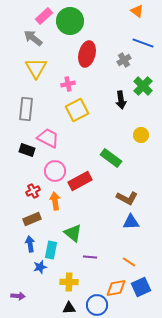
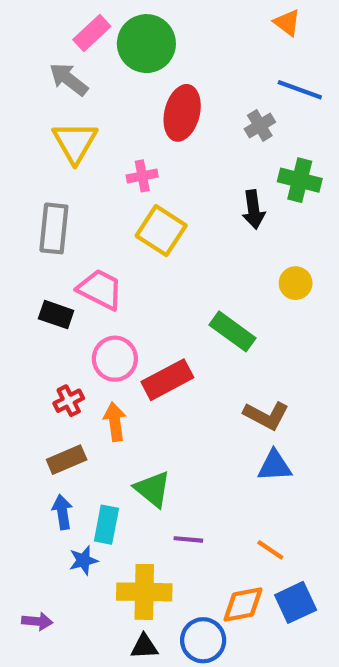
green cross: (143, 86) -> (300, 180), turned -30
yellow square: (77, 110) -> (161, 231), turned -30
yellow cross: (69, 282) -> (144, 592), size x1.4

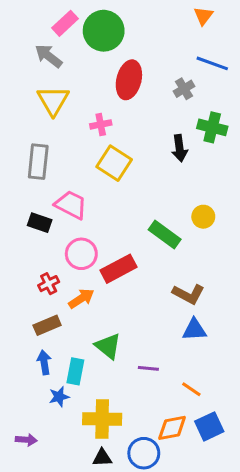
orange triangle: (287, 23) -> (203, 16), turned 30
yellow circle: (296, 283) -> (203, 217), moved
orange arrow: (115, 422) -> (81, 298), turned 65
purple line: (188, 539) -> (148, 368), moved

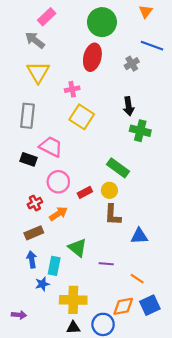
green circle: (104, 31) -> (102, 22), moved
green cross: (212, 127) -> (140, 131), moved
yellow circle: (203, 217) -> (109, 190), moved
red rectangle: (119, 269) -> (85, 192), size x0.6
brown L-shape: (188, 294) -> (113, 215), moved, turned 65

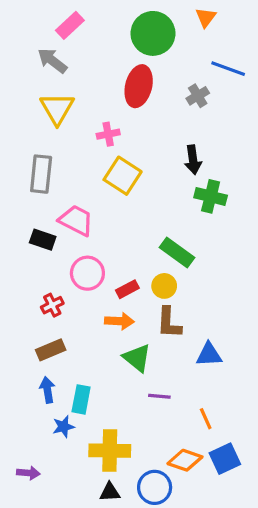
orange triangle: (146, 11) -> (206, 17), moved
orange arrow: (58, 214) -> (119, 321), moved, turned 36
green triangle: (77, 248) -> (137, 358), moved
orange line: (137, 279) -> (206, 419), turned 32
orange diamond: (123, 306) -> (185, 460), turned 30

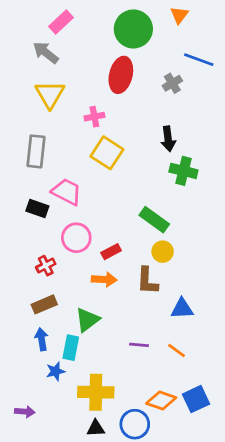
yellow circle: (164, 286) -> (163, 252), moved
green triangle: (137, 358) -> (87, 320), moved, turned 44
orange line: (206, 419) -> (177, 350), moved, turned -30

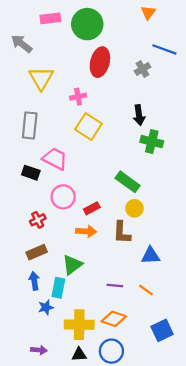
pink rectangle: (61, 22) -> (50, 18), turned 36
green circle: (133, 29) -> (87, 24), moved
gray arrow: (46, 53) -> (22, 44), moved
orange diamond: (161, 401) -> (114, 319), moved
purple arrow: (25, 412) -> (39, 350), moved

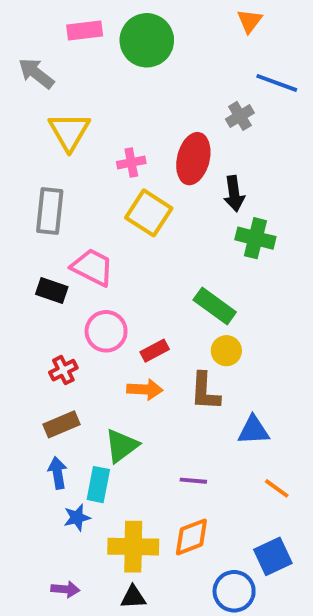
red ellipse: (100, 62) -> (193, 159), moved
orange line: (146, 290) -> (277, 488), moved
orange diamond: (114, 319) -> (191, 537), turned -40
blue circle: (111, 351) -> (234, 591), moved

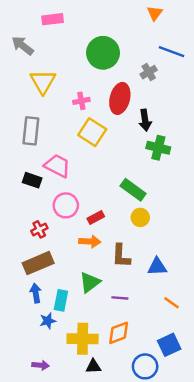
green circle: (147, 40) -> (103, 53), moved
brown L-shape: (205, 391) -> (121, 256), moved
brown rectangle: (61, 424) -> (38, 263), size x1.4
green triangle: (122, 446) -> (90, 282), moved
black triangle: (133, 597) -> (93, 366), moved

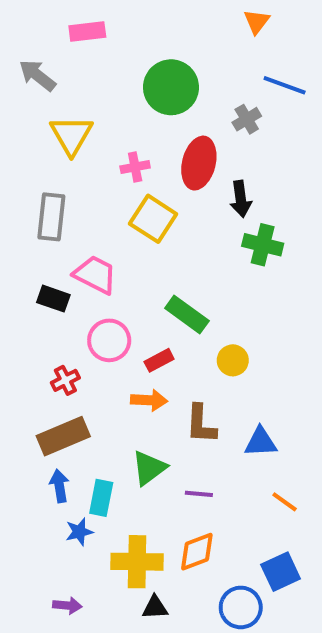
green rectangle: (133, 190) -> (187, 315), moved

